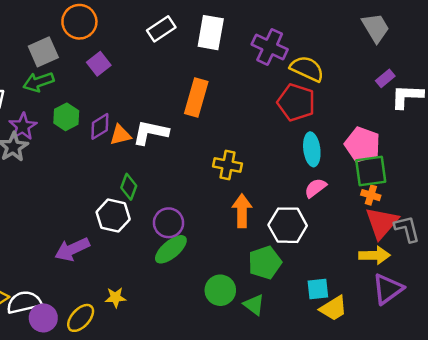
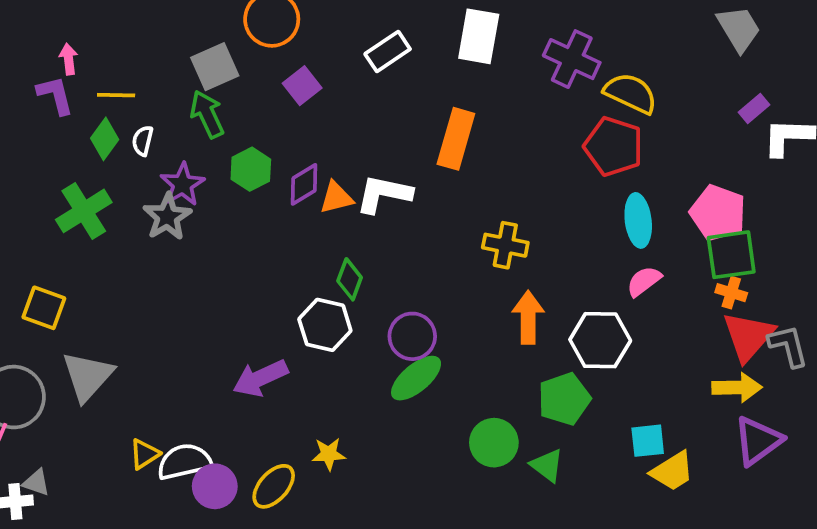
white rectangle: (161, 29) -> (388, 51), moved
green arrow: (38, 82) -> (207, 114), turned 84

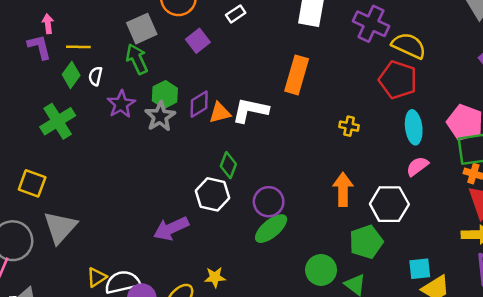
white rectangle: (388, 51) -> (236, 14), moved, size x0.7
gray star: (167, 217) -> (160, 116), moved
yellow cross: (505, 245) -> (349, 126), moved, size x0.7

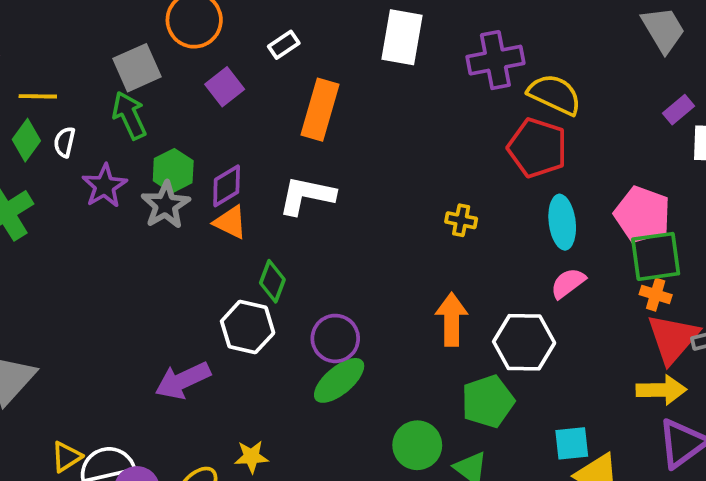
purple cross: (371, 24) -> (495, 60), turned -36
orange rectangle: (297, 75) -> (320, 110), moved
orange triangle: (220, 113) -> (230, 222), moved, turned 40

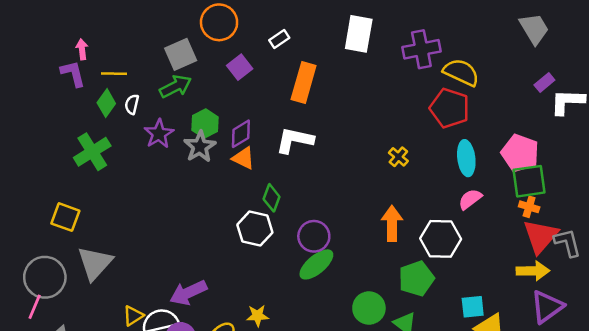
green arrow: (129, 115) -> (175, 86), turned 88
yellow cross: (461, 220) -> (398, 157), turned 30
purple arrow: (183, 380) -> (188, 293), moved

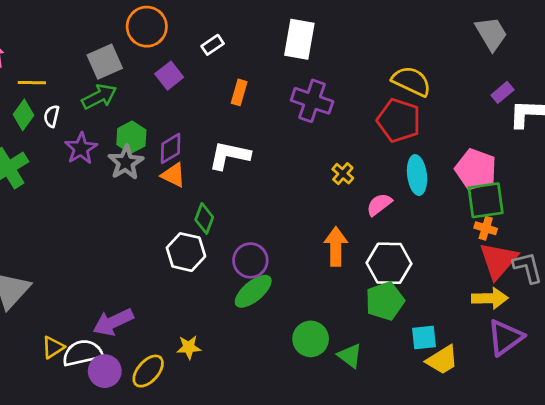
purple cross: (421, 49) -> (312, 101), moved, turned 30
orange rectangle: (304, 83) -> (239, 92), size x0.6
pink semicircle: (470, 199) -> (379, 204), moved
green pentagon: (416, 279) -> (385, 301), moved

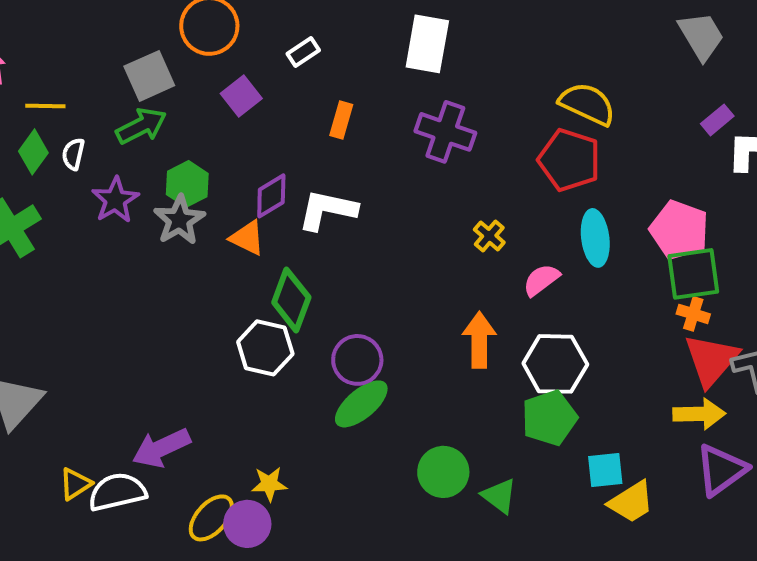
purple diamond: (171, 148) -> (271, 196), moved
green diamond: (204, 218) -> (291, 300), size x1.4
purple circle: (105, 371) -> (247, 524), moved

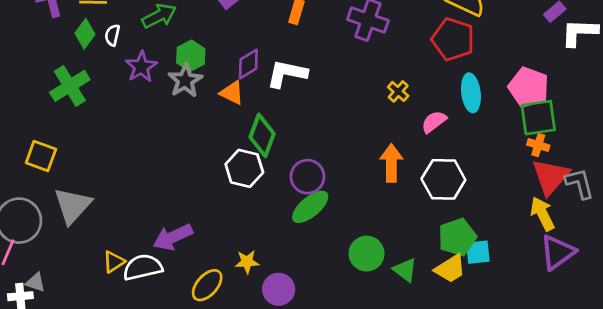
yellow arrow: (699, 414) -> (542, 214), turned -116
green pentagon: (549, 418) -> (457, 237), moved
yellow trapezoid: (631, 502) -> (450, 269), moved
purple circle: (247, 524) -> (279, 289), moved

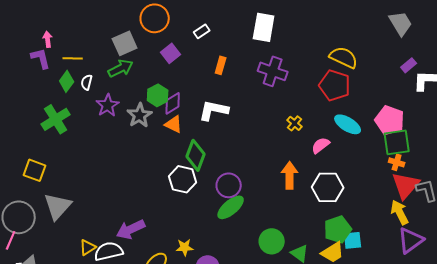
green hexagon: (191, 56) -> (158, 95), moved
purple diamond: (248, 64) -> (173, 103), moved
cyan ellipse: (471, 93) -> (348, 124), turned -52

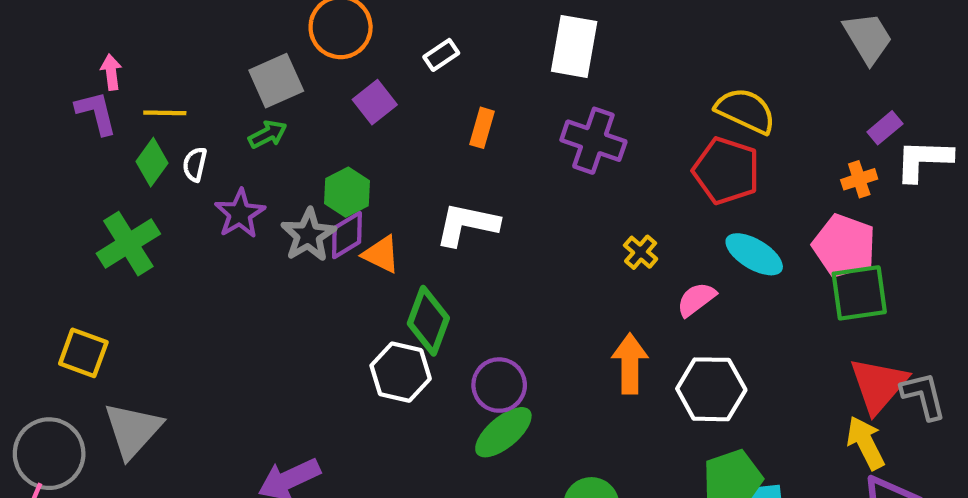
green arrow: (121, 68) -> (268, 134), size x0.7
purple diamond: (173, 103) -> (347, 235), moved
orange cross: (397, 162) -> (859, 179), moved, turned -35

